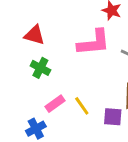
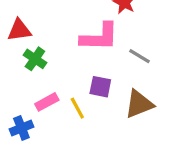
red triangle: (34, 35) -> (19, 30), moved, turned -30
purple square: (113, 117) -> (100, 87), moved

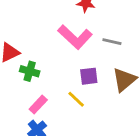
pink L-shape: (99, 37) -> (75, 37), turned 60
pink rectangle: (47, 102) -> (38, 105), moved

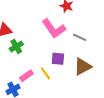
green cross: (30, 71) -> (16, 46), turned 32
pink rectangle: (38, 105) -> (26, 76), moved

